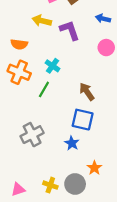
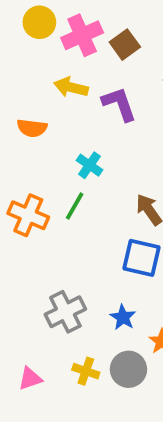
orange cross: (19, 72) -> (28, 215), moved
gray cross: (32, 135) -> (65, 312), moved
blue star: (72, 143) -> (123, 317), moved

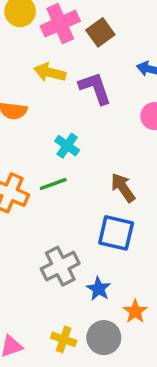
green line: (75, 206) -> (53, 184), turned 40
gray cross: (65, 312) -> (60, 266), moved

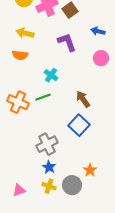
yellow arrow: (50, 72) -> (25, 33), moved
blue square: (116, 233) -> (79, 125), turned 30
blue star: (99, 289) -> (49, 167), moved

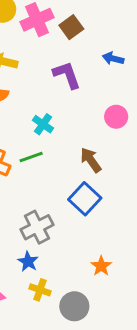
pink circle: (101, 58) -> (116, 117), moved
blue star: (49, 167) -> (28, 261), moved
gray circle: (72, 185) -> (74, 306), moved

